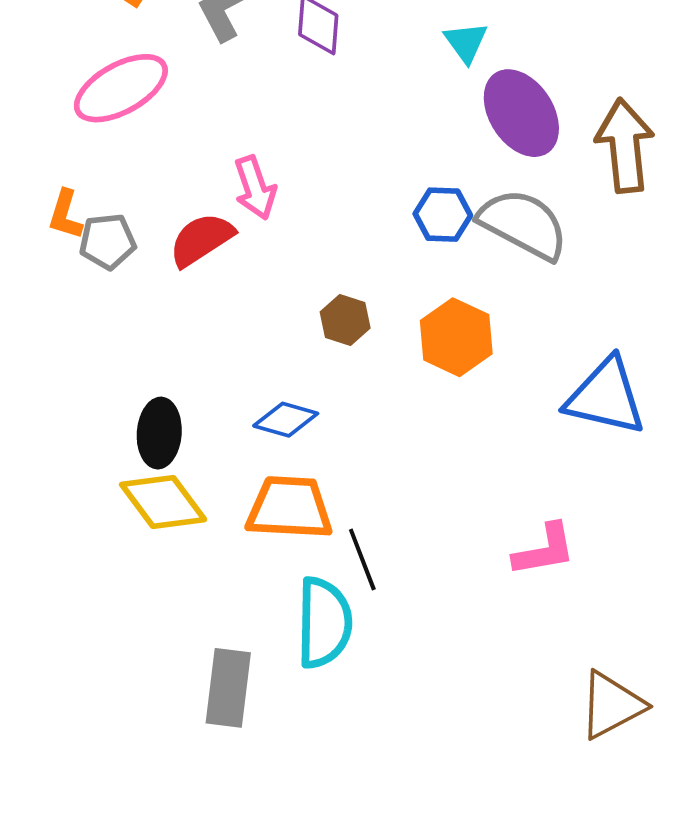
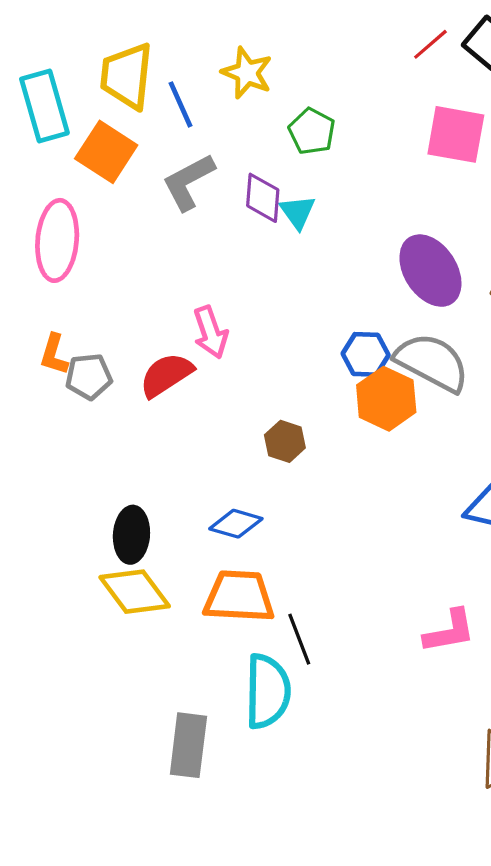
cyan triangle: (466, 42) -> (298, 212), moved
pink ellipse: (121, 88) -> (57, 240), moved, turned -56
orange hexagon: (456, 337) -> (386, 399), moved

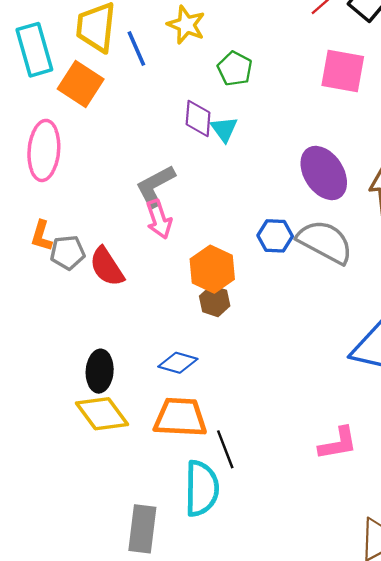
gray L-shape: (188, 182) -> (155, 186), moved
red semicircle: (166, 375) -> (107, 267), moved, turned -90
orange hexagon: (386, 399) -> (212, 269), moved

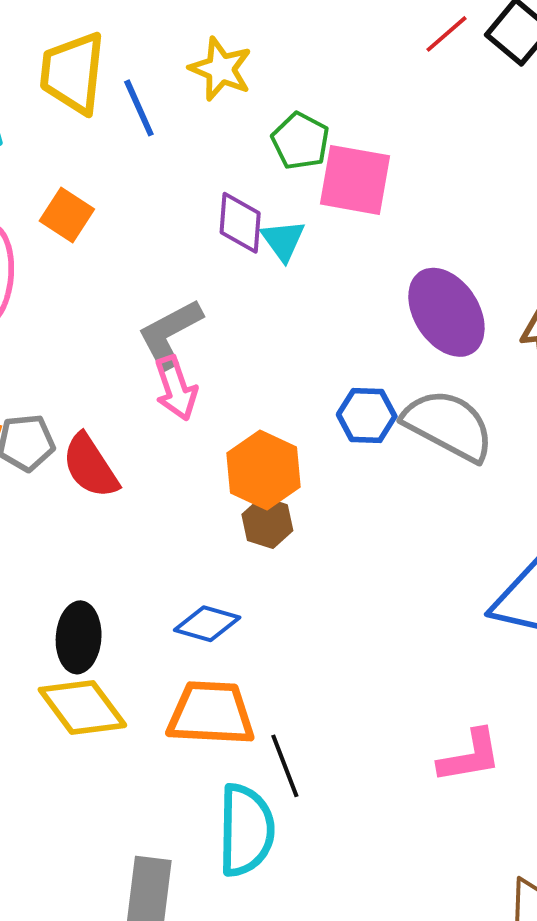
pink square: (343, 71) -> (355, 180), moved
orange square: (81, 84) -> (67, 215), moved, size x0.7

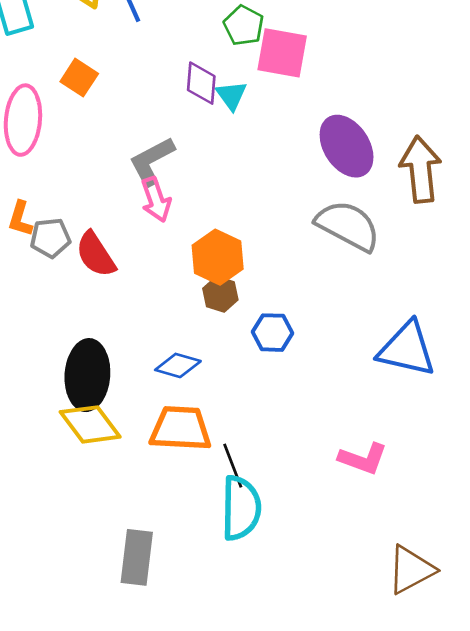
blue hexagon: (367, 415) -> (272, 333), moved
black ellipse: (79, 637) -> (87, 375), size x1.4
pink L-shape: (470, 756) -> (363, 459), turned 30
cyan semicircle: (246, 830) -> (241, 508), moved

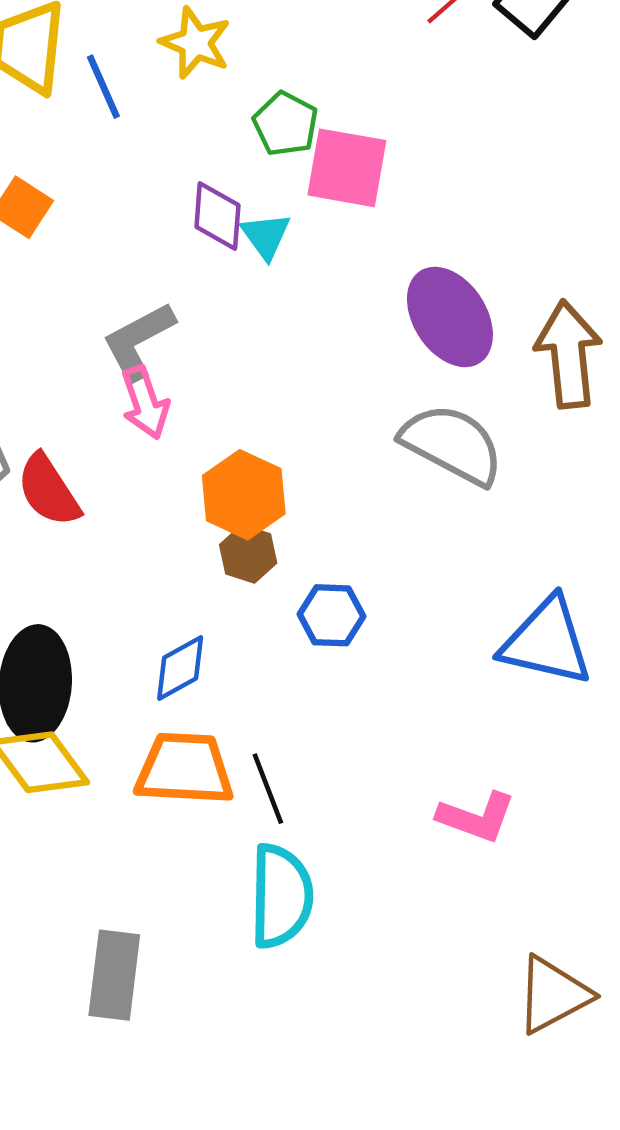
blue diamond: (178, 365) -> (180, 668), turned -45
black line: (233, 466) -> (268, 789), moved

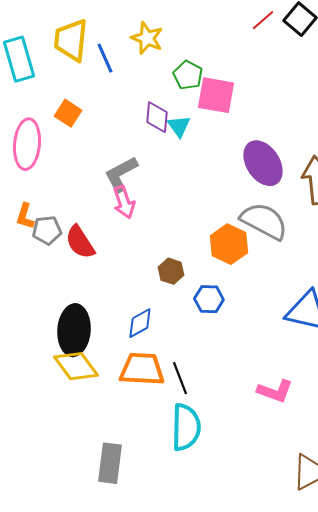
orange hexagon: (244, 495) -> (229, 244), moved

